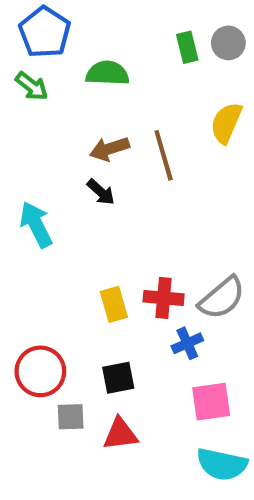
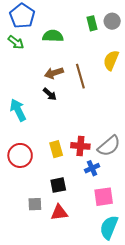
red circle: (40, 371) -> (20, 155), moved
cyan semicircle: (222, 464) -> (109, 227), turned 100

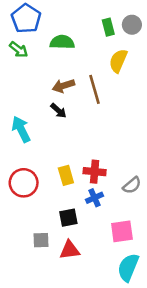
yellow semicircle: (111, 60) -> (118, 61), moved
gray semicircle: (109, 146) -> (132, 185), moved, size x0.7
blue cross: (92, 168) -> (95, 198), moved

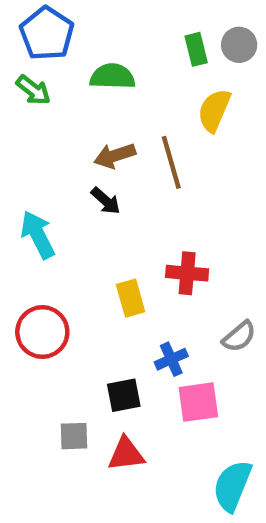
red cross: (95, 172) -> (187, 273), moved
yellow rectangle: (66, 175) -> (131, 298), moved
pink square: (122, 231) -> (198, 402), moved

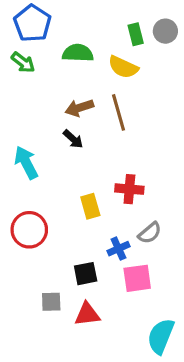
yellow semicircle: (214, 110) -> (123, 67), moved, turned -88
gray semicircle: (239, 337) -> (150, 233), moved

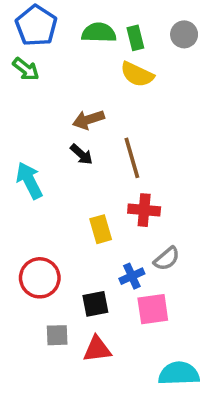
green rectangle: (136, 34) -> (135, 38), moved
green semicircle: (78, 53) -> (99, 33), moved
brown line: (118, 112) -> (132, 158), moved
red circle: (29, 230) -> (40, 278), moved
cyan semicircle: (161, 336) -> (179, 373), turned 66

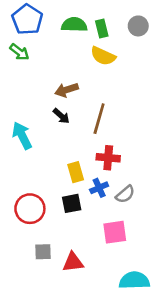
brown line: (132, 158) -> (99, 119), turned 32
blue cross: (132, 276) -> (99, 188), moved
black square: (95, 304) -> (72, 203), moved

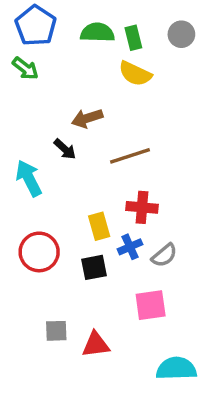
black arrow: (61, 116) -> (65, 149), moved
brown line: (99, 119) -> (130, 156), turned 56
red circle: (30, 209) -> (39, 252), moved

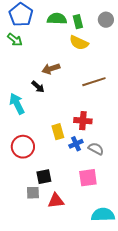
brown line: (130, 156) -> (94, 82), moved
gray semicircle: (164, 255) -> (96, 149), turned -112
black square: (94, 267) -> (44, 177), moved

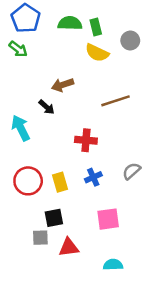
gray circle: (106, 20) -> (130, 40), moved
red cross: (83, 121) -> (86, 140), moved
yellow rectangle: (58, 132) -> (60, 182), moved
gray semicircle: (96, 149) -> (132, 171), moved, turned -70
cyan semicircle: (103, 215) -> (113, 265), moved, size x0.7

